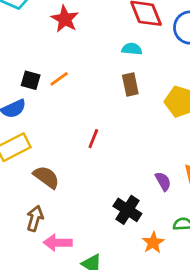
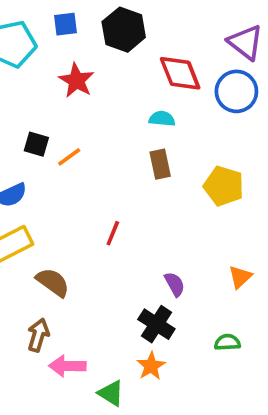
black square: (31, 80) -> (36, 144), moved
purple semicircle: (163, 181) -> (175, 284), moved
orange star: (153, 243) -> (151, 366), moved

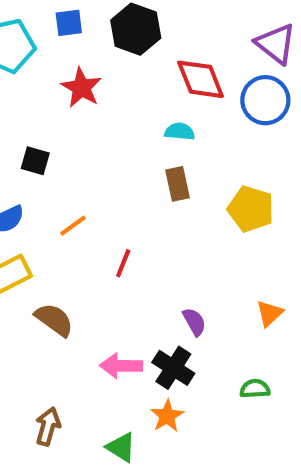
orange line: (69, 157) -> (73, 226), moved
brown arrow: (38, 335) -> (48, 426), moved
pink arrow: (67, 366) -> (121, 366), moved

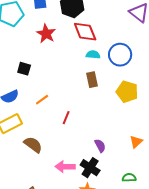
red diamond: (201, 79) -> (85, 32), moved
blue circle: (265, 100) -> (120, 55), moved

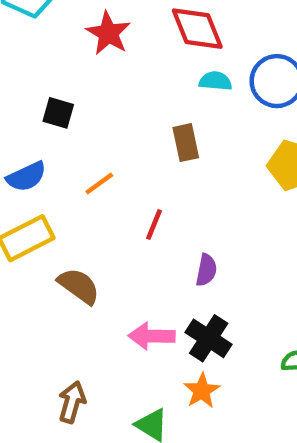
brown rectangle: (92, 80) -> (186, 143), moved
purple semicircle: (100, 146) -> (206, 270), moved, turned 40

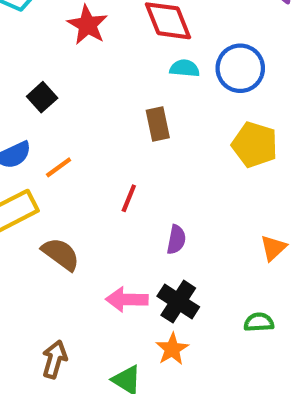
black square: (58, 113) -> (42, 97), turned 32
orange line: (99, 183) -> (59, 167), moved

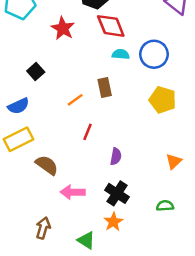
orange line: (59, 167) -> (75, 100), moved
pink arrow: (127, 299) -> (73, 192), moved

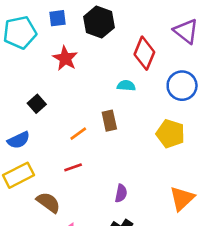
red diamond: (111, 26) -> (144, 53), moved, turned 44
blue circle: (154, 54) -> (182, 86), moved
red line: (87, 132) -> (73, 167), moved, turned 49
orange triangle: (174, 161) -> (182, 198), size x1.5

